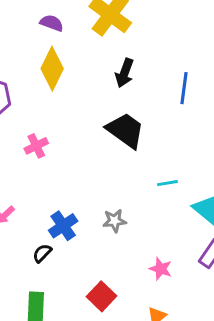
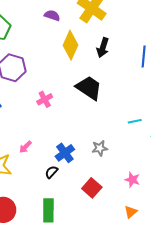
yellow diamond: (52, 69) -> (71, 45), moved
black trapezoid: (125, 130) -> (89, 88), moved
red square: (101, 296) -> (92, 188), moved

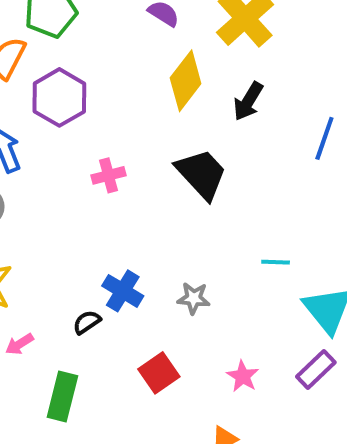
pink arrow: (25, 147) -> (19, 344), moved
blue cross: (65, 153) -> (123, 291), turned -36

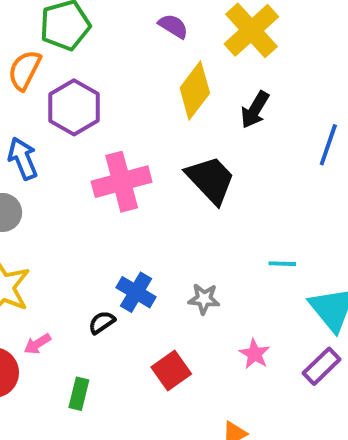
pink cross: (109, 175) -> (122, 182), size x1.8
pink star: (243, 376) -> (255, 354), moved
green rectangle: (62, 396) -> (79, 394), size x0.7

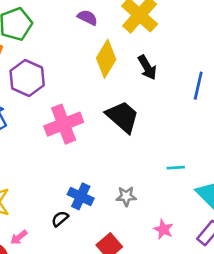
black arrow: (255, 110) -> (147, 67), turned -55

